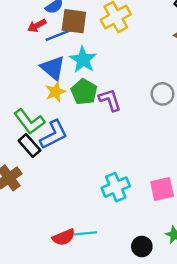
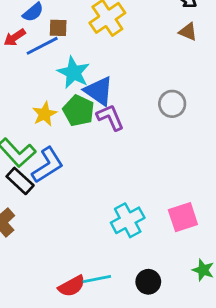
brown square: (74, 21) -> (58, 28), size x0.6
blue triangle: (53, 68) -> (99, 91), moved
black circle: (142, 246) -> (148, 282), moved

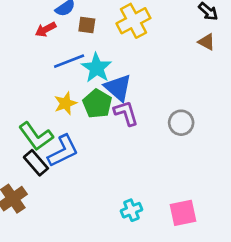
blue line: (42, 46) -> (69, 61), moved
gray circle: (172, 104) -> (181, 123), moved
cyan cross: (128, 220) -> (131, 210), size x0.7

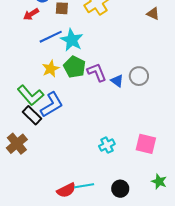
blue triangle: (118, 88) -> (117, 81), moved, size x0.6
pink square: (183, 213) -> (146, 144), turned 30

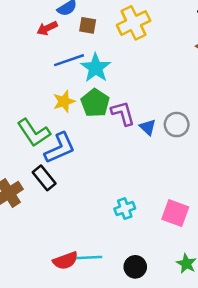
black rectangle: (32, 115) -> (44, 178), moved

